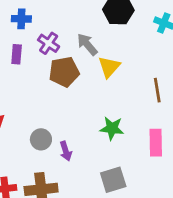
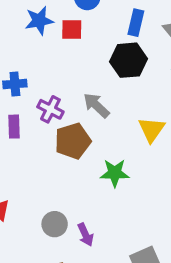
yellow triangle: (109, 67) -> (152, 129), moved
green star: (112, 128) -> (115, 173), moved

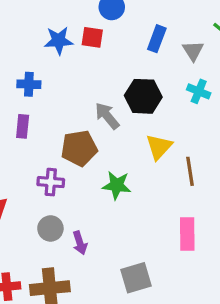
blue star: (39, 21) -> (59, 41), moved
black hexagon: (128, 60) -> (143, 96), moved
purple cross: (50, 109) -> (51, 182), moved, turned -30

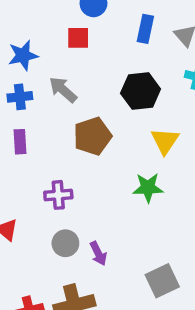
blue star: (59, 41) -> (23, 55), moved
gray arrow: (107, 116) -> (63, 90), moved
brown pentagon: (79, 148) -> (92, 136), moved
green star: (117, 185) -> (148, 188), moved

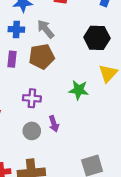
brown pentagon: (92, 136) -> (42, 56), moved
green star: (148, 188) -> (79, 90), moved
purple arrow: (98, 253) -> (54, 124), moved

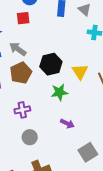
black hexagon: (97, 38) -> (51, 64), moved
purple arrow: (54, 124) -> (67, 124), moved, turned -32

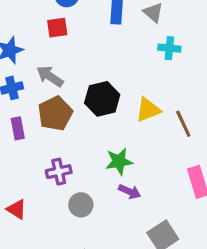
yellow triangle: (80, 72) -> (148, 110), turned 42
green star: (59, 92) -> (119, 161), moved
gray circle: (30, 137) -> (81, 205), moved

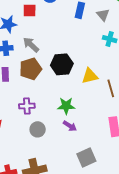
red square: (57, 28) -> (30, 10), moved

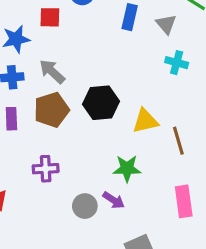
green star: (66, 106) -> (127, 169), moved
gray circle: (38, 129) -> (85, 206), moved

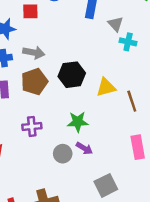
gray triangle: (166, 24) -> (115, 24), moved
gray arrow: (52, 72) -> (34, 53), turned 150
green star: (127, 169) -> (78, 122), moved

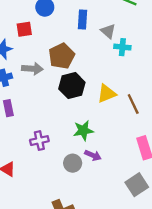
brown pentagon: (34, 82) -> (62, 56), moved
gray square: (106, 185) -> (137, 185), moved

